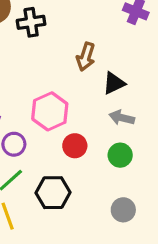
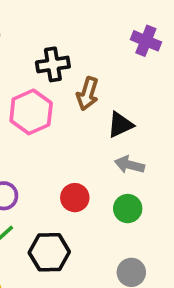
black cross: (31, 22) -> (53, 64), moved
pink hexagon: (50, 111) -> (31, 112), moved

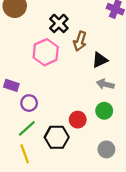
black cross: (53, 64) -> (59, 23), turned -36
red circle: (75, 198) -> (78, 120), moved

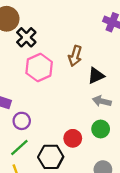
black cross: (59, 23) -> (26, 37), moved

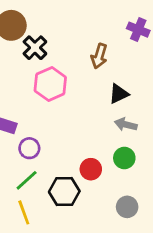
brown arrow: (75, 56) -> (99, 56), moved

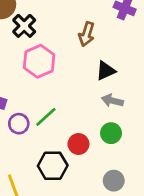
green line: (27, 180) -> (46, 117), moved

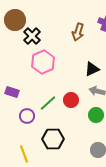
brown arrow: (87, 34) -> (78, 32), moved
purple circle: (19, 124) -> (27, 116), moved
red circle: (78, 144) -> (71, 100), moved

